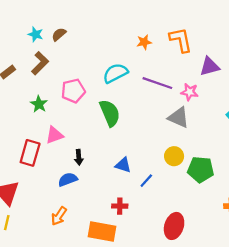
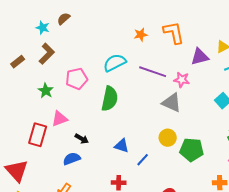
brown semicircle: (59, 34) -> (64, 19), moved
green semicircle: (110, 113) -> (110, 99), turned 35
black arrow: (79, 157) -> (82, 139), turned -56

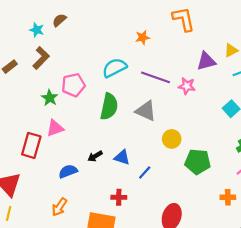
orange L-shape: (174, 33) -> (184, 19), moved
green star: (46, 91) -> (50, 98), moved
gray triangle: (172, 103) -> (146, 111), moved
yellow circle: (168, 138) -> (172, 139), moved
black arrow: (82, 139) -> (95, 156), moved, turned 120

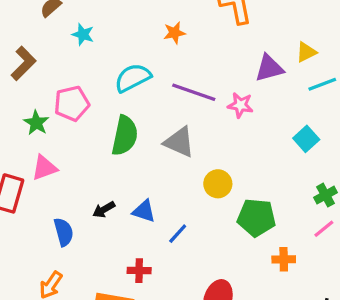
cyan star: (37, 30) -> (83, 34), moved
blue semicircle: (68, 171) -> (64, 232), turned 96
orange cross: (228, 197) -> (284, 259), moved

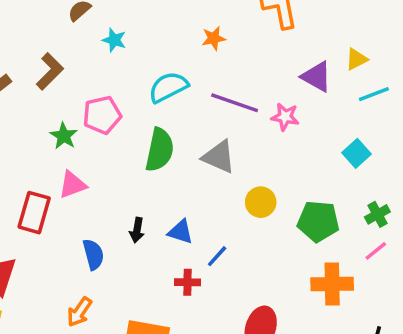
purple triangle: (269, 68) -> (316, 77), turned 44
black arrow: (104, 210) -> (137, 230), turned -50
green pentagon: (256, 218) -> (318, 221), moved
orange cross: (284, 259) -> (332, 284), size x1.6
red cross: (139, 271) -> (187, 282), moved

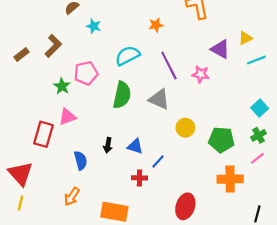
purple line: (235, 103) -> (169, 65), turned 44
cyan square: (357, 153) -> (260, 108), moved

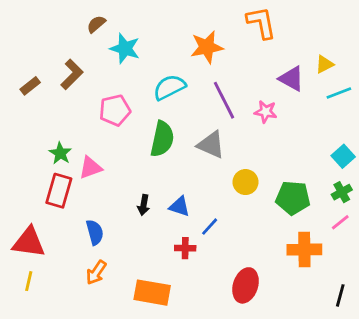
orange star: (156, 25) -> (207, 47), size x1.6
cyan star: (94, 26) -> (125, 49), size x1.5
green star: (62, 86) -> (60, 153), moved
blue semicircle: (81, 160) -> (95, 232), moved
red triangle: (20, 174) -> (29, 242), turned -40

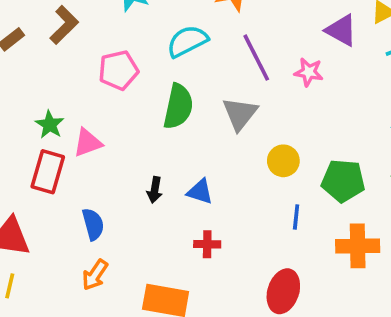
gray triangle: (211, 145) -> (240, 114), turned 44
blue line: (210, 227) -> (296, 217), moved, turned -36

